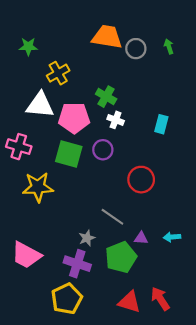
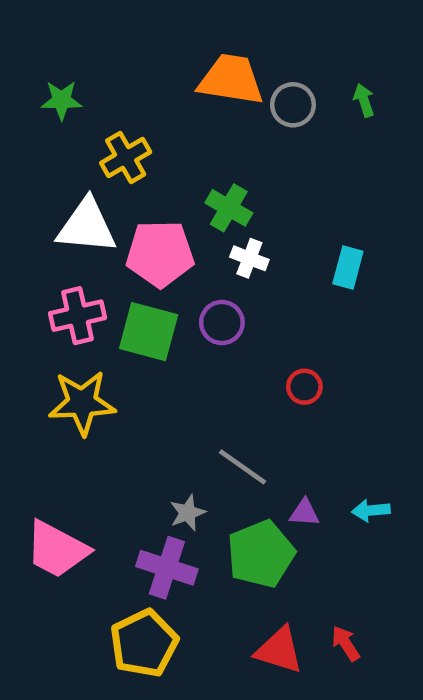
pink cross: (19, 147) -> (77, 316), moved, turned -30
red circle: (141, 180) -> (304, 387), size x0.6
red arrow: (160, 299) -> (346, 643), size x0.7

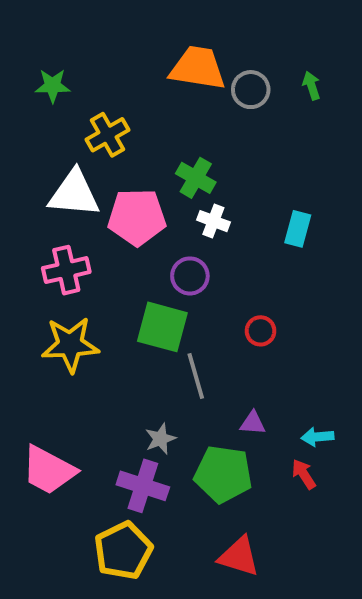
green square: (149, 332) -> (162, 327), moved
gray line: (243, 467) -> (196, 376), moved, turned 39
purple triangle: (304, 513) -> (253, 423), moved
green pentagon: (261, 554) -> (223, 474), turned 30
red arrow: (346, 643) -> (304, 474), moved

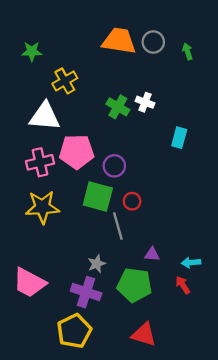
gray circle: (251, 90) -> (153, 42), moved
pink pentagon: (137, 217) -> (77, 152), moved
white cross: (213, 221) -> (145, 102), moved
red circle: (261, 331) -> (132, 201), moved

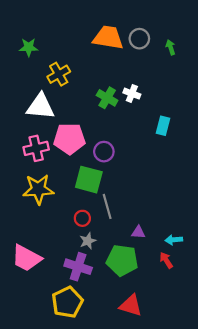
red circle: (132, 201) -> (82, 218), moved

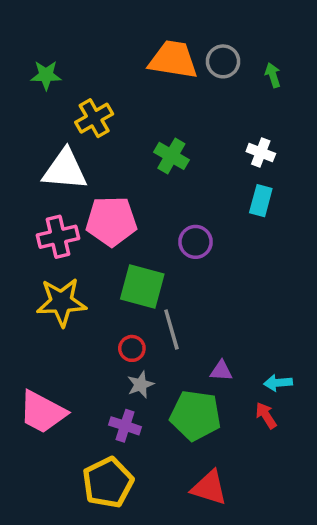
white cross: (132, 94) -> (261, 152), moved
purple circle: (104, 152) -> (196, 242), moved
purple cross: (78, 267) -> (125, 426), size x0.7

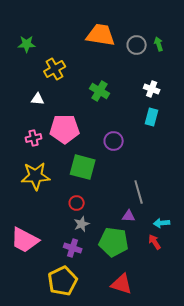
gray circle: (223, 61) -> (137, 45), moved
white triangle: (65, 170) -> (38, 99), size x0.5
pink cross: (58, 237) -> (34, 138), size x0.7
gray line: (171, 330) -> (139, 192), moved

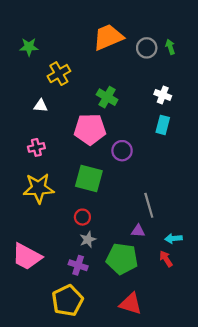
orange trapezoid: (101, 35) -> (108, 37), turned -32
pink pentagon: (65, 129) -> (90, 129), moved

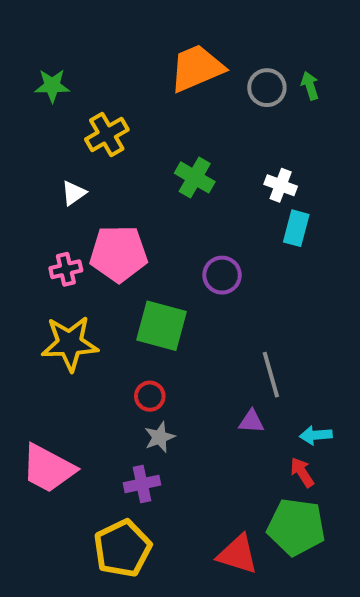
white cross: (163, 95) -> (281, 185), moved
white triangle: (41, 106) -> (74, 193), turned -40
pink pentagon: (90, 129) -> (119, 254), moved
green pentagon: (122, 259) -> (296, 527), moved
purple cross: (78, 265) -> (142, 484), turned -30

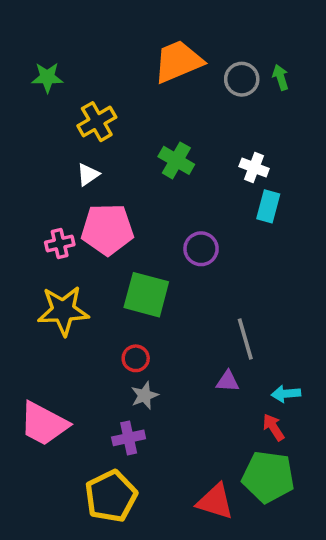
white triangle: (74, 193) -> (88, 175), moved

